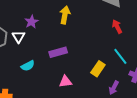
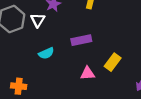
yellow rectangle: (98, 69) -> (113, 62), moved

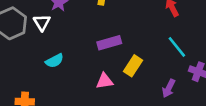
purple rectangle: (81, 40) -> (109, 43), moved

